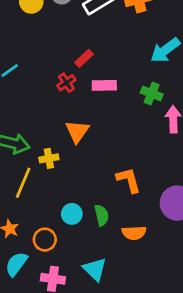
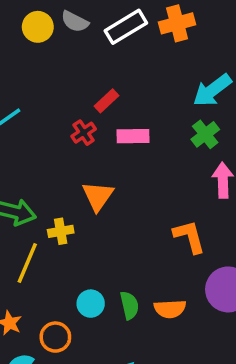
green cross: (152, 93) -> (205, 134), moved, turned 30
orange L-shape: (129, 180) -> (189, 237), moved
orange semicircle: (134, 233) -> (170, 309), moved

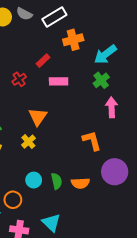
orange cross: (177, 23) -> (73, 40), moved
red cross: (84, 133) -> (19, 79), moved
yellow cross: (61, 231) -> (28, 142), moved, turned -32

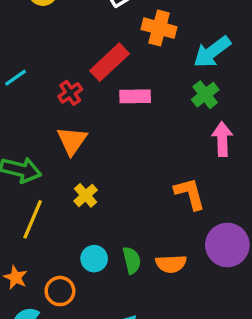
orange cross: (73, 40) -> (159, 28), turned 30
red rectangle: (43, 61) -> (109, 62), size x1.6
orange triangle: (38, 117) -> (72, 141), moved

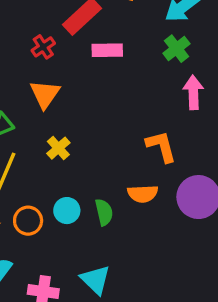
orange semicircle: (171, 264) -> (143, 194), moved
orange circle: (60, 291) -> (28, 221), moved

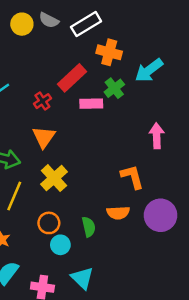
green cross: (176, 49) -> (114, 88), moved
yellow cross: (58, 148) -> (54, 178), size x1.5
cyan circle: (67, 211) -> (60, 245), moved
orange circle: (28, 221) -> (49, 223), moved

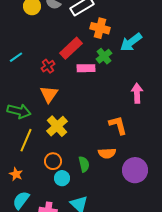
purple circle: (161, 215) -> (135, 170), moved

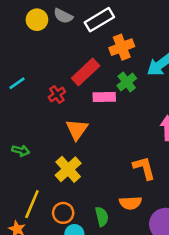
orange cross: (100, 28) -> (122, 47), turned -36
orange triangle: (49, 94) -> (77, 129), moved
green arrow: (19, 111) -> (21, 151), size x0.6
yellow line: (26, 140) -> (32, 204), moved

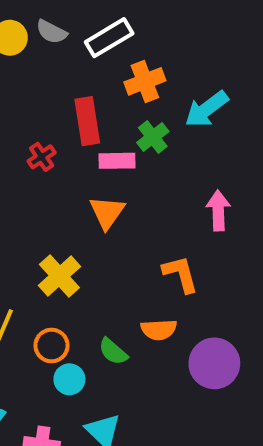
red rectangle: (86, 72) -> (87, 121), turned -56
orange triangle: (77, 129) -> (107, 212), moved
green semicircle: (102, 217) -> (113, 351), turned 144

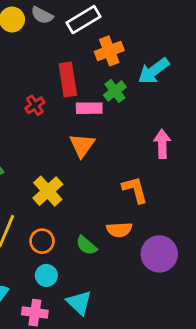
cyan circle: (69, 379) -> (46, 275), moved

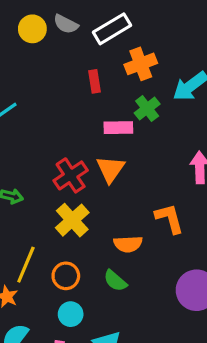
red rectangle: (68, 80) -> (95, 81), moved, size x0.6
red cross: (35, 105) -> (71, 175), moved, size x1.5
orange semicircle: (119, 230) -> (128, 244), moved

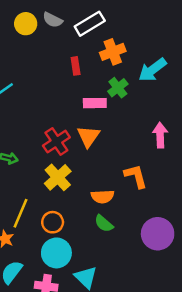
green semicircle: (115, 281) -> (104, 223), moved
cyan circle: (71, 314) -> (56, 253), size x1.5

